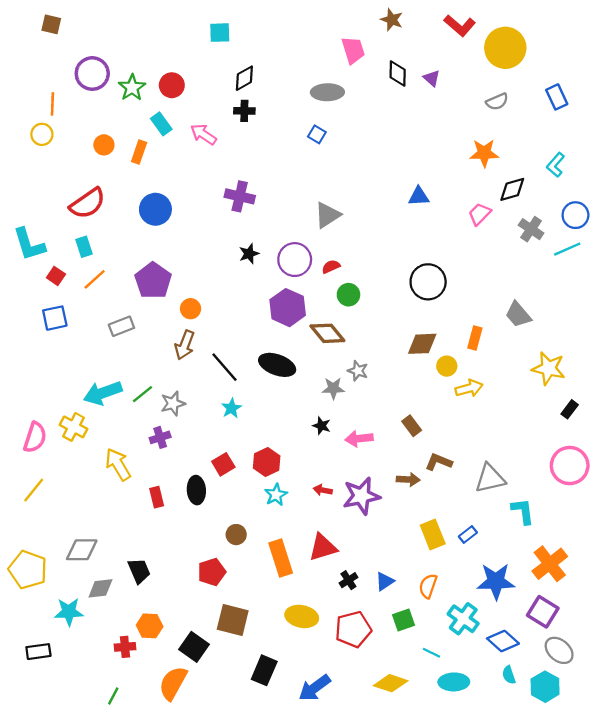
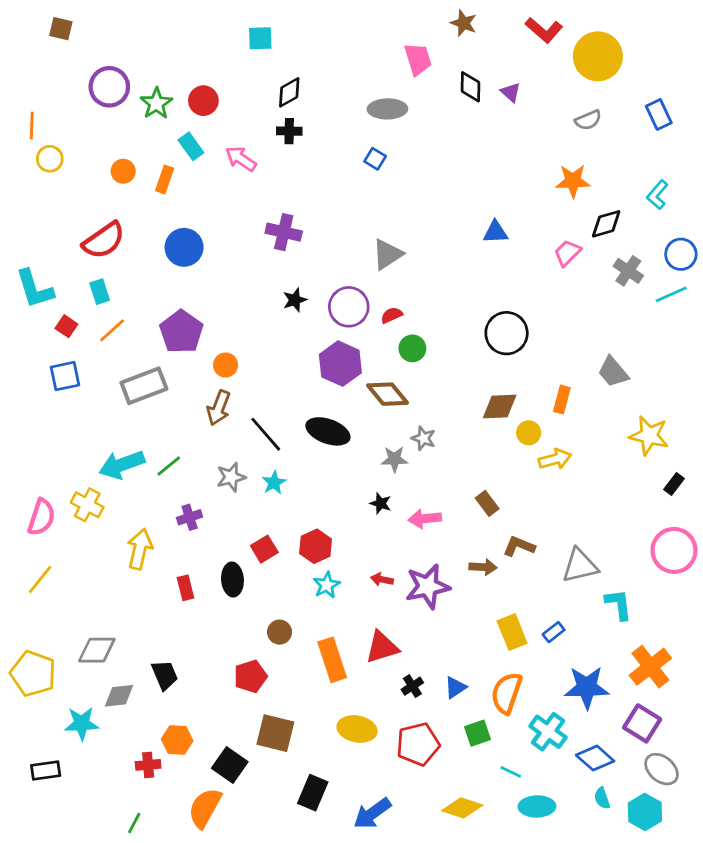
orange line: (52, 104) -> (32, 126), moved
gray rectangle: (121, 326) -> (144, 386), size x1.5
gray star: (173, 403) -> (231, 477), moved
yellow arrow: (118, 464) -> (140, 549), turned 44
orange semicircle: (428, 586) -> (507, 693), size x1.4

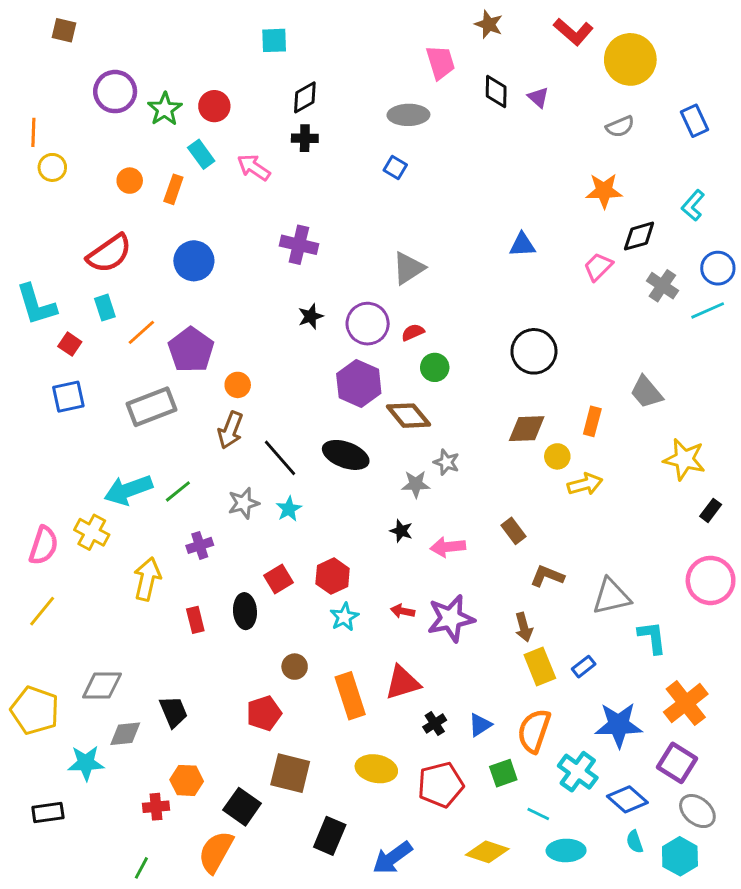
orange line: (112, 330) -> (141, 332), moved
brown arrow: (483, 567) -> (524, 627), moved, turned 72

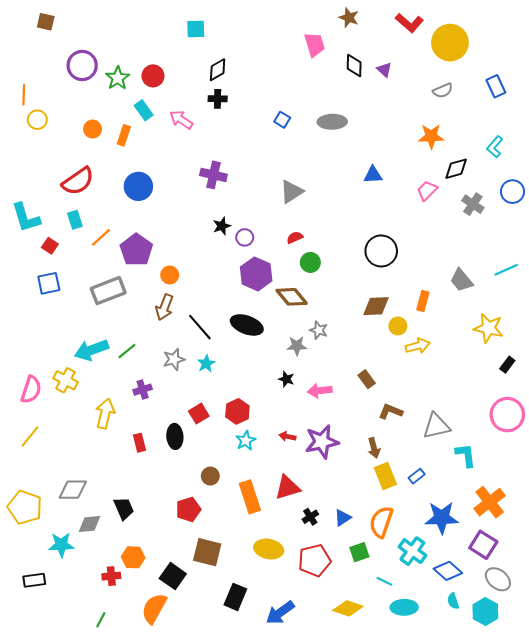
gray ellipse: (408, 115) -> (332, 122), moved
cyan line: (708, 310) -> (506, 270), moved
purple circle: (368, 324) -> (245, 237), moved, size x0.6

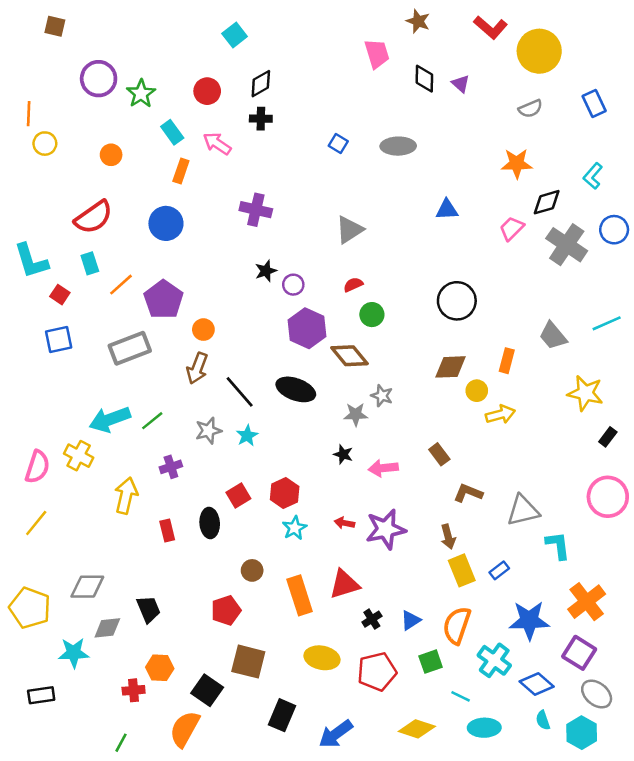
cyan square: (196, 29) -> (235, 35), turned -36
red circle: (153, 76) -> (207, 91), moved
orange rectangle: (124, 135) -> (181, 171), moved
gray cross: (473, 204) -> (567, 245), size x1.5

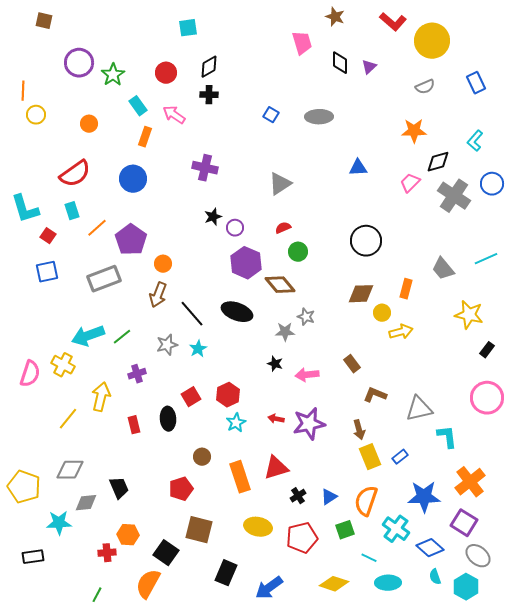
cyan square: (235, 35) -> (188, 28), turned 30
purple triangle: (461, 84) -> (369, 67), turned 35
yellow line: (36, 523) -> (68, 419), moved

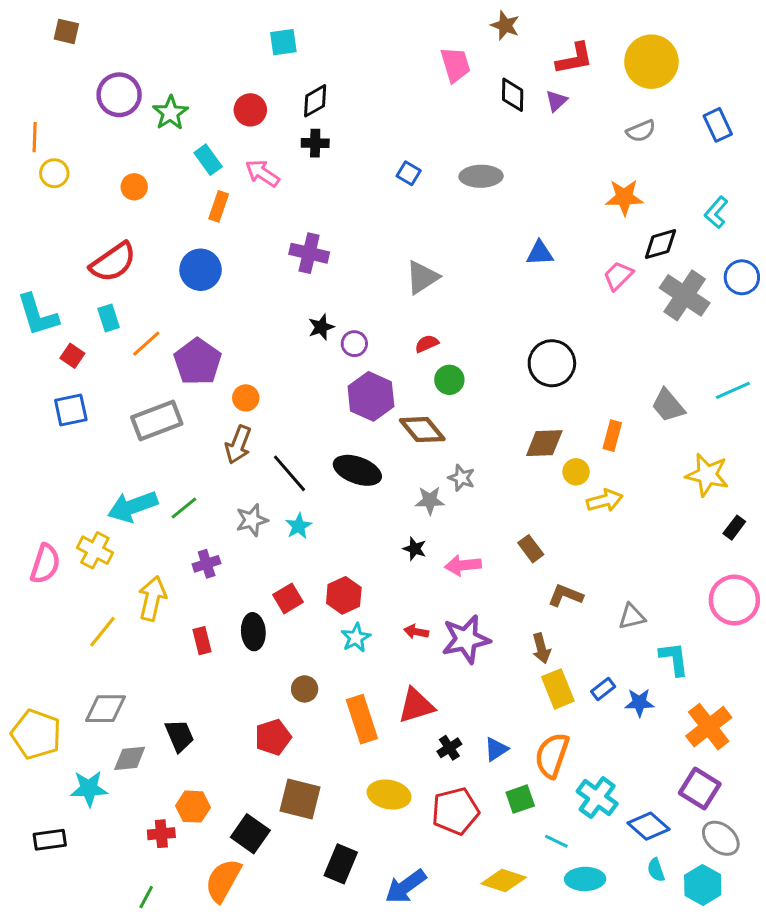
red L-shape: (393, 22) -> (575, 59), moved, turned -52
gray triangle: (419, 409) -> (632, 617), size x0.7
blue star: (424, 497) -> (639, 703), moved, size x0.6

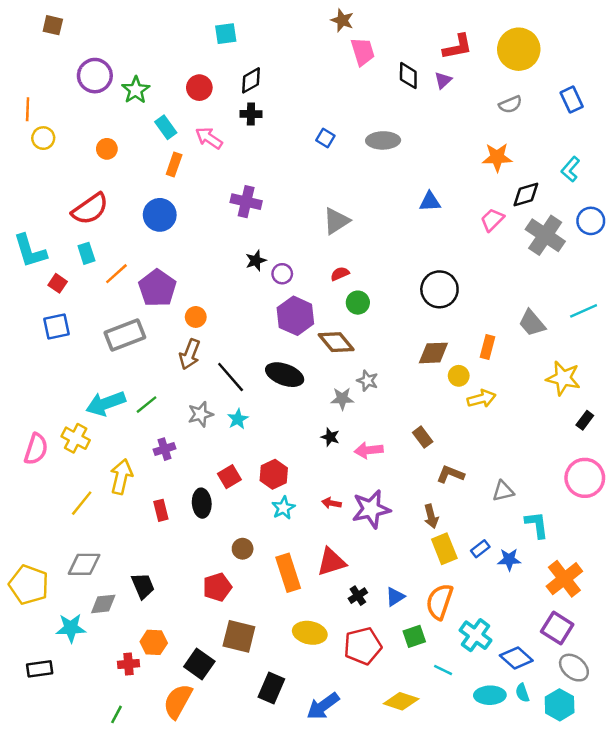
brown star: (505, 25) -> (342, 20), moved
cyan ellipse: (585, 879) -> (490, 695), moved

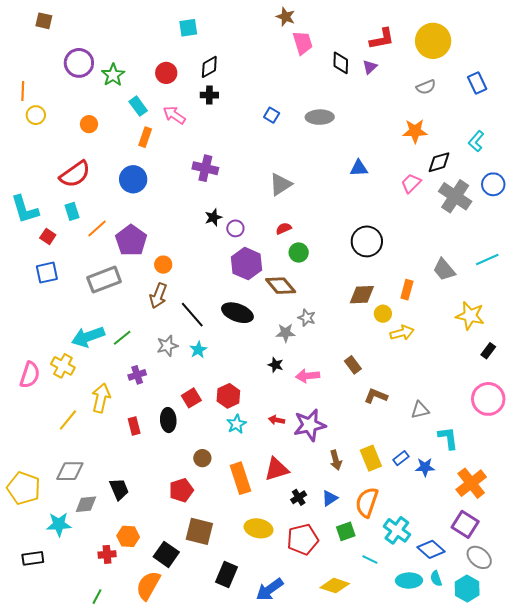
brown arrow: (431, 516) -> (336, 460), moved

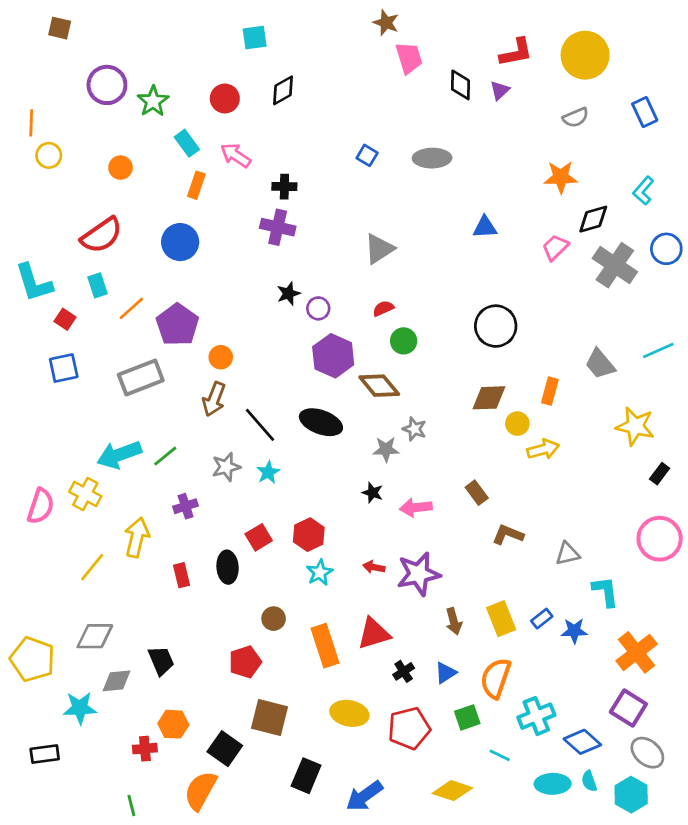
black cross: (209, 95) -> (284, 187), moved
cyan cross: (397, 530) -> (536, 716), turned 32
green line: (97, 597) -> (131, 805), turned -42

